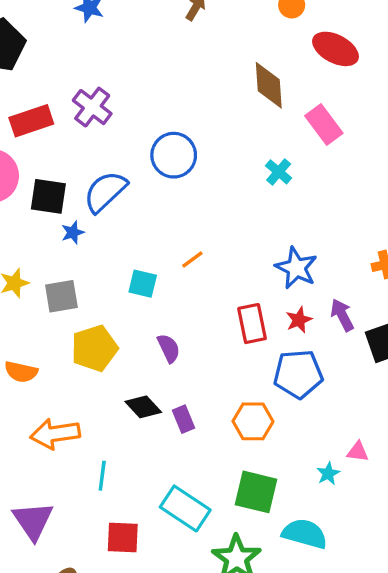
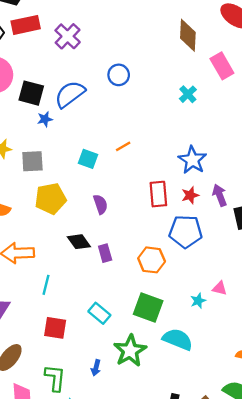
red rectangle: (31, 121) -> (26, 25), moved
blue circle: (174, 155) -> (119, 75), size x0.7
cyan rectangle: (185, 508) -> (99, 313), size x0.7

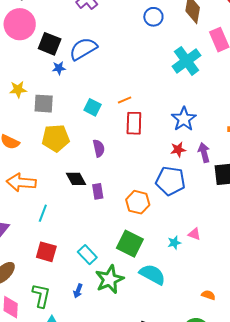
blue circle: (119, 75) -> (153, 17), moved
cyan cross: (188, 94) -> (187, 61), size x1.8
red rectangle: (158, 194) -> (134, 123), moved
cyan rectangle: (99, 313) -> (87, 255), moved

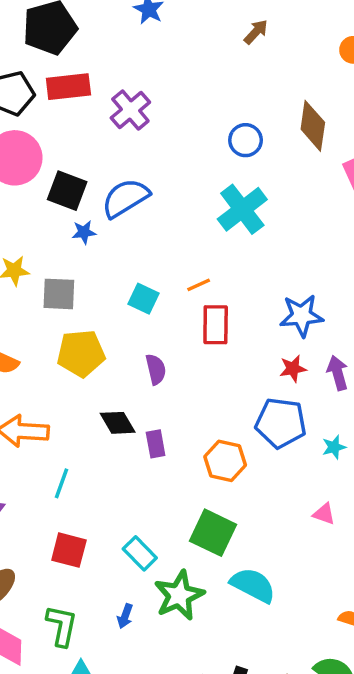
cyan cross: (187, 61) -> (242, 209), moved
blue star: (184, 119) -> (302, 316), turned 30
cyan star: (174, 243) -> (334, 447), moved

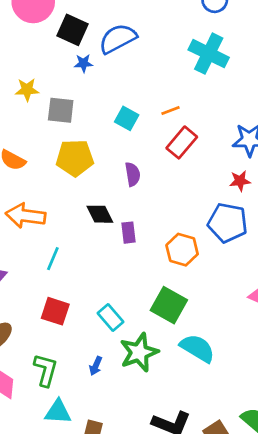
cyan cross: (242, 209) -> (209, 54), turned -30
red rectangle: (216, 325) -> (182, 142), turned 36

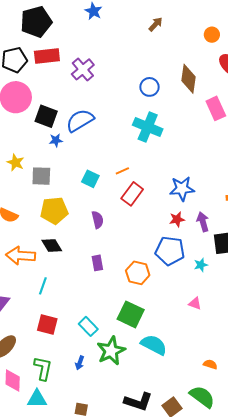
yellow star: (27, 90) -> (16, 163), turned 30
black diamond: (100, 214) -> (52, 245), moved
cyan triangle: (58, 412) -> (37, 399), moved

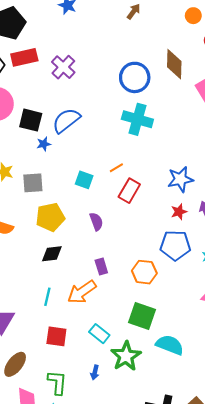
blue circle: (150, 87) -> (135, 77), size x1.5
black diamond: (52, 245) -> (52, 254), turned -60
orange arrow: (21, 256) -> (82, 292), moved, turned -32

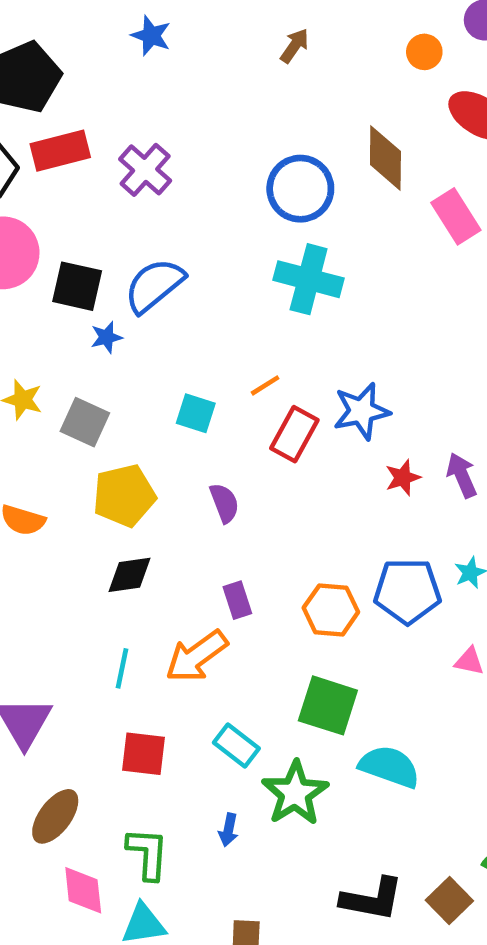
blue star: (180, 179) -> (362, 411), moved
gray square: (33, 183) -> (85, 422), turned 30
blue pentagon: (175, 245) -> (407, 591), moved

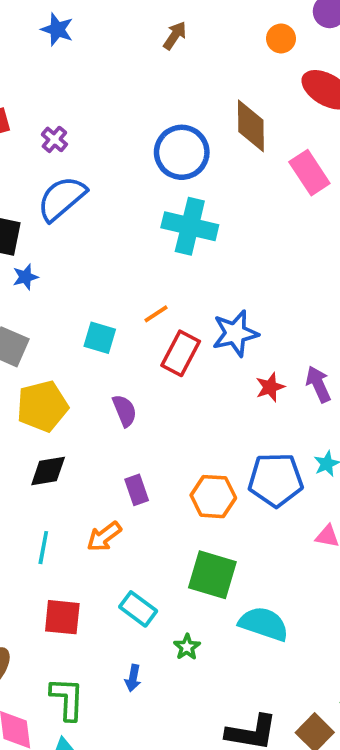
purple cross: (145, 170) -> (54, 139), size x0.6
blue semicircle: (154, 285) -> (62, 199), moved
orange arrow: (196, 656) -> (104, 537), size x0.7
green star: (295, 793) -> (187, 647), size x0.5

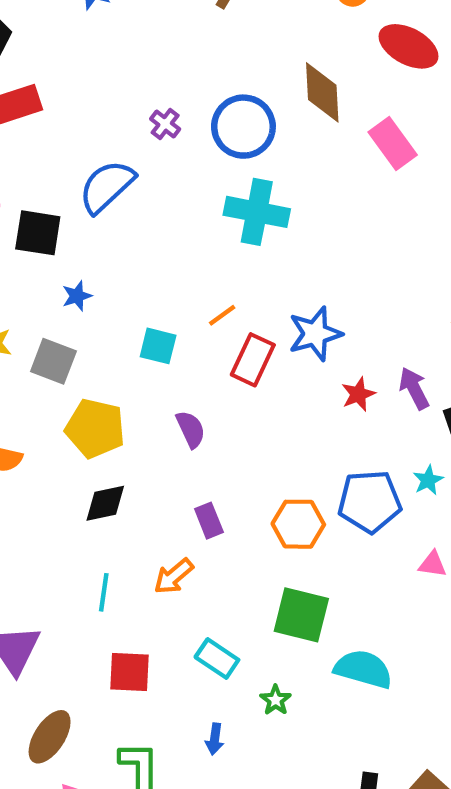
purple cross: (54, 139) -> (165, 124), moved
blue star: (25, 277) -> (77, 296), moved
yellow pentagon: (42, 406) -> (95, 428), turned 30

